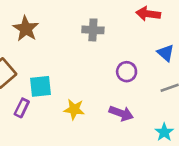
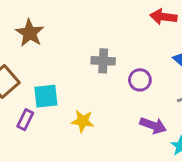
gray cross: (93, 30) -> (103, 61), moved
purple arrow: (121, 113) -> (153, 125), moved

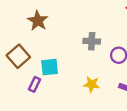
yellow star: (83, 121) -> (92, 84), moved

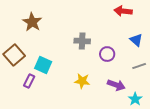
cyan square: (50, 67) -> (43, 65), turned 30

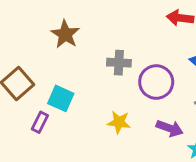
brown star: (32, 22) -> (65, 34), moved
purple circle: (107, 54) -> (156, 82), size x1.5

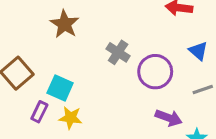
gray cross: (119, 63) -> (118, 52), turned 30
yellow star: (119, 122) -> (71, 118), moved

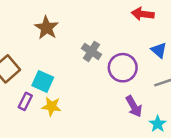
purple arrow: (169, 118) -> (134, 106), turned 40

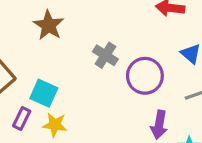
purple arrow: (134, 106) -> (159, 125), turned 40

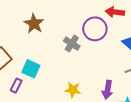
purple circle: (145, 76) -> (95, 29), moved
yellow star: (55, 125) -> (73, 90), moved

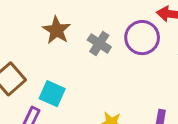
gray cross: (72, 44) -> (99, 43), moved

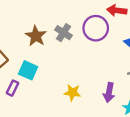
brown star: (57, 30) -> (36, 36), moved

